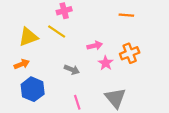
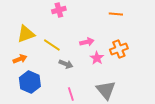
yellow line: (57, 31) -> (52, 45), moved

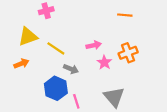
pink cross: (59, 10) -> (46, 11), moved
blue hexagon: (30, 82) -> (56, 88), moved

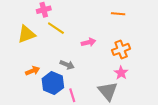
yellow line: (56, 48) -> (56, 28), moved
pink star: (104, 62) -> (121, 73), moved
orange arrow: (21, 64) -> (33, 71), moved

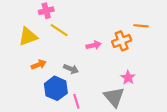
orange line: (118, 14) -> (141, 26), moved
orange cross: (121, 49) -> (122, 41), moved
orange arrow: (33, 71) -> (39, 65), moved

